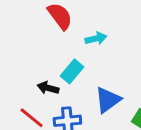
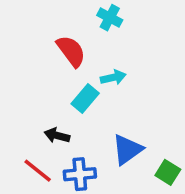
cyan rectangle: (72, 71) -> (85, 99), moved

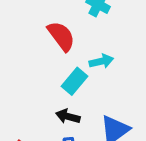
black arrow: (57, 135) -> (68, 116), moved

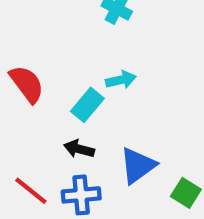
red semicircle: (61, 36) -> (27, 84), moved

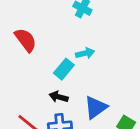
red semicircle: (27, 84) -> (26, 40), moved

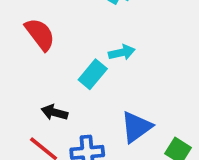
black arrow: (59, 97) -> (54, 112), moved

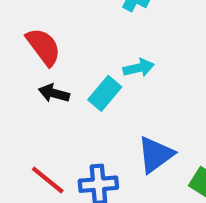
black arrow: (54, 112) -> (54, 93), moved

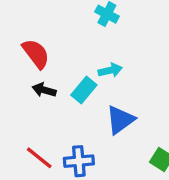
blue triangle: (156, 155) -> (120, 120), moved

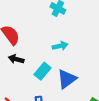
cyan rectangle: (84, 90) -> (43, 71), moved

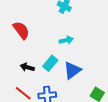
black arrow: (16, 59) -> (27, 67), moved

